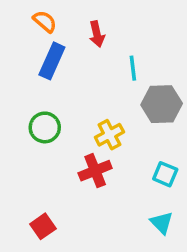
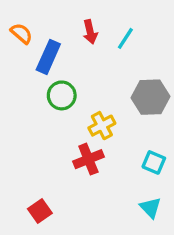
orange semicircle: (45, 21) -> (21, 33), moved
cyan line: (133, 68) -> (125, 38), moved, turned 40
green circle: (45, 127) -> (62, 95), moved

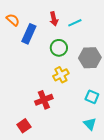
cyan line: (125, 38) -> (75, 23), turned 32
green circle: (62, 95) -> (59, 48), moved
red cross: (88, 159) -> (44, 100), moved

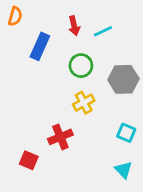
orange semicircle: (13, 20) -> (15, 16), moved, turned 64
red square: (24, 126) -> (29, 160), moved, turned -32

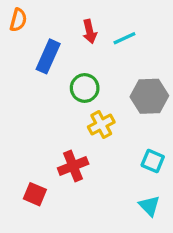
green circle: (81, 66) -> (85, 88), moved

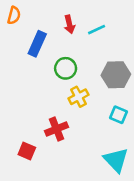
cyan square: (153, 161) -> (118, 115), moved
cyan triangle: (149, 206) -> (116, 160), size x1.5

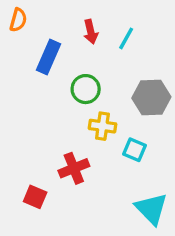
cyan line: (97, 30) -> (126, 38), turned -36
yellow cross: (78, 97) -> (102, 126), turned 36
cyan square: (118, 115) -> (135, 150), moved

